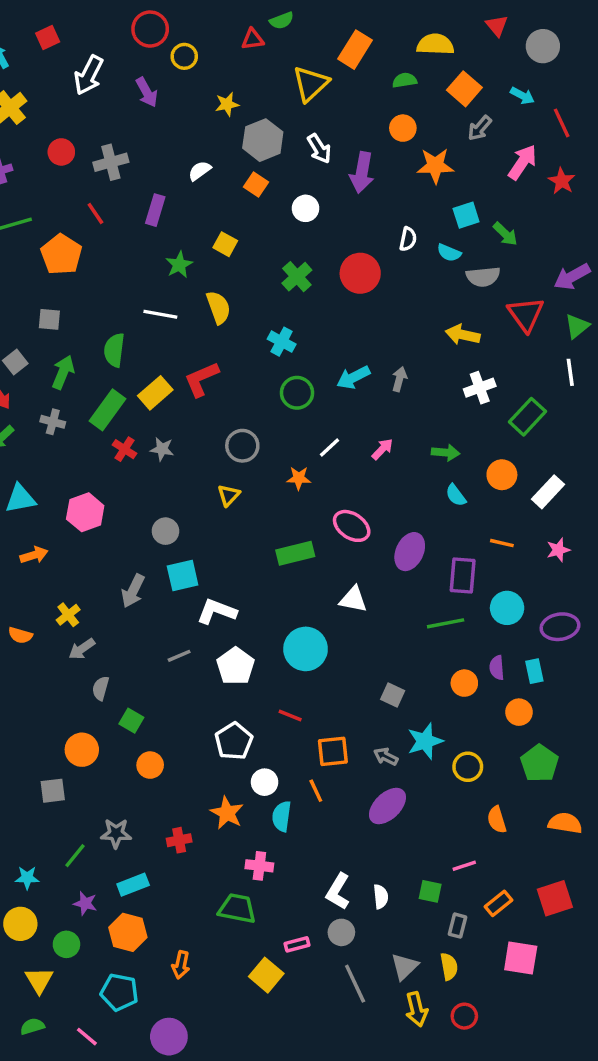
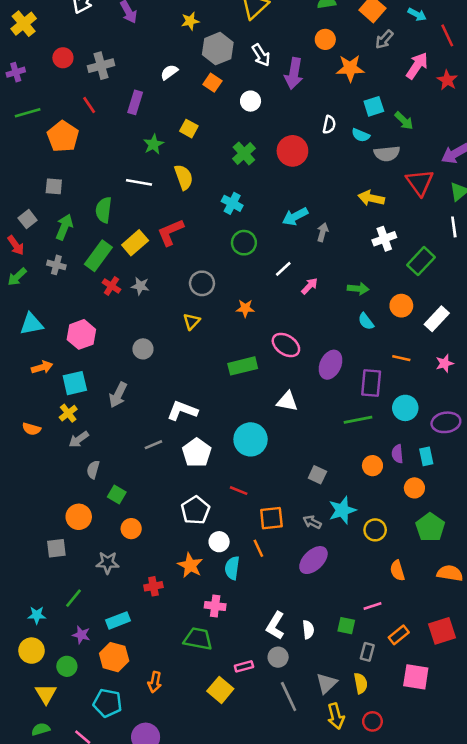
cyan arrow: (353, 377) -> (295, 216), moved
white line: (329, 447) -> (283, 269), moved
cyan square: (183, 575) -> (75, 383), moved
gray star: (116, 833) -> (108, 563), moved

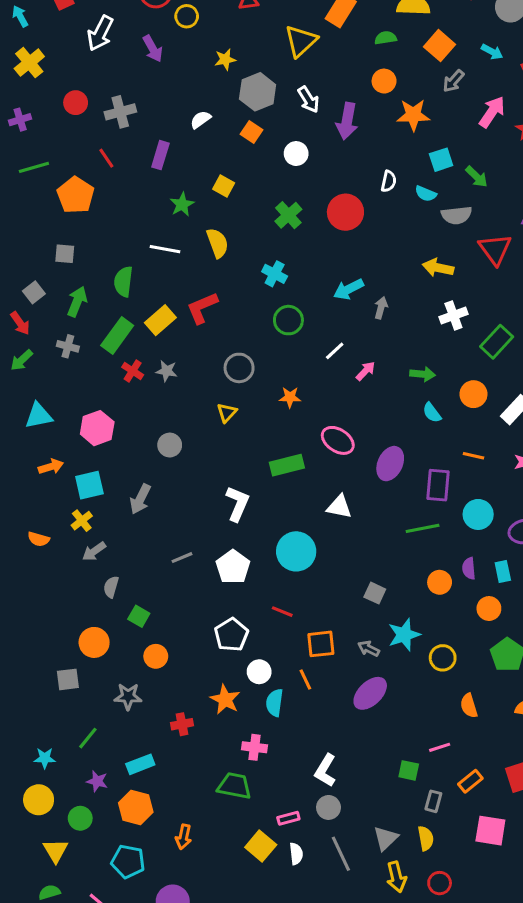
white L-shape: (182, 411) -> (238, 504), moved, turned 92
white semicircle: (308, 630) -> (296, 854), moved

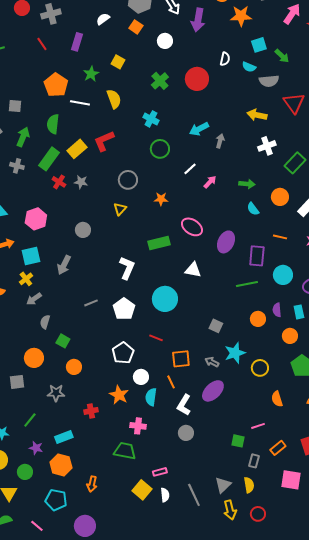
orange pentagon: (76, 195) -> (56, 85), moved
white L-shape: (325, 770) -> (184, 405), moved
gray circle: (329, 807) -> (186, 433), moved

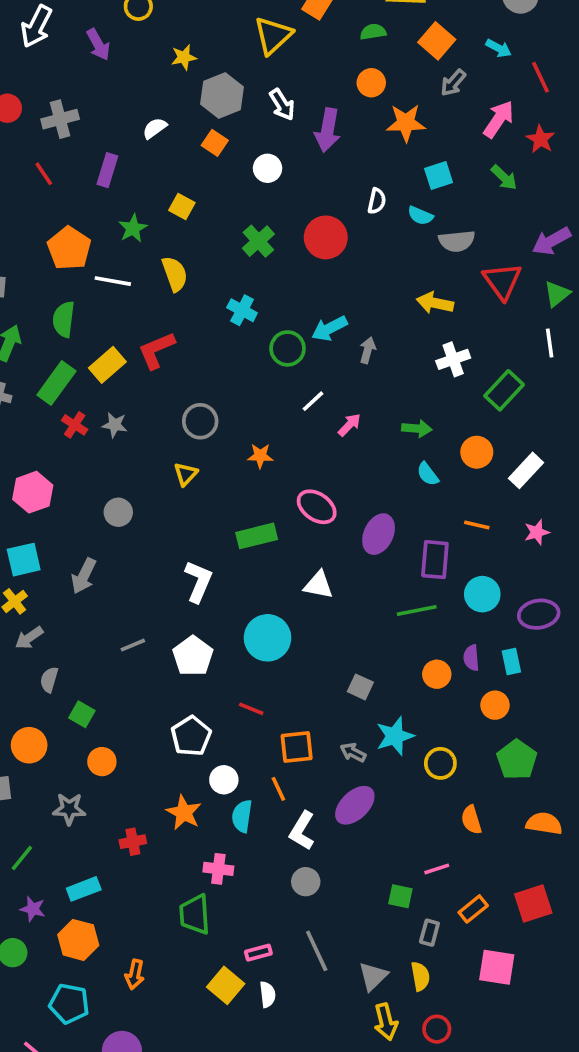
green arrow: (282, 56) -> (504, 177), moved
green circle: (160, 149) -> (288, 348), moved
green trapezoid: (125, 451) -> (195, 914), turned -105
gray line: (194, 495) -> (317, 951), moved

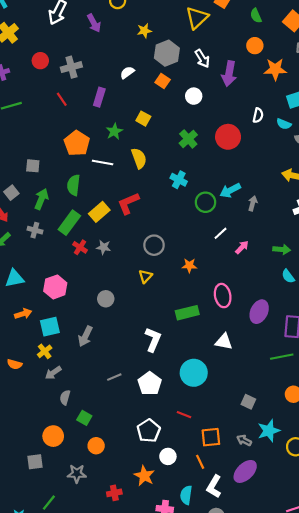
green semicircle: (373, 32) -> (256, 16), turned -104
pink ellipse: (317, 507) -> (223, 296), turned 45
cyan semicircle: (242, 816) -> (186, 495), moved

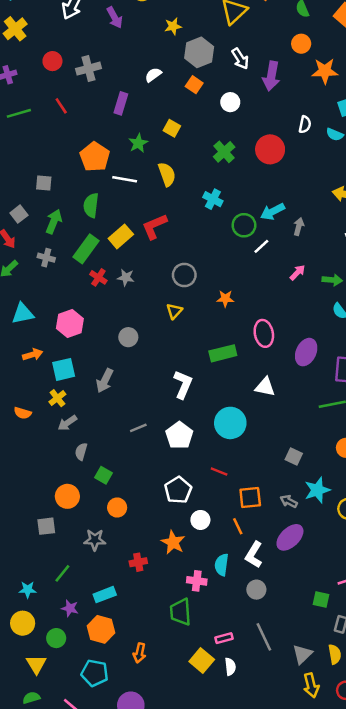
red line: (62, 99) -> (61, 106), moved
white line: (221, 233) -> (261, 246), moved
pink arrow: (242, 247) -> (297, 272), moved

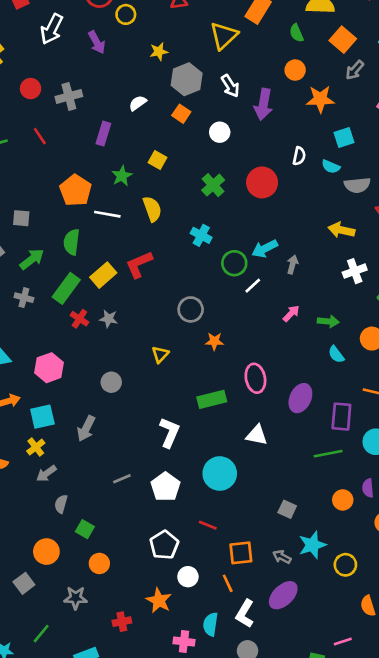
green arrow: (54, 222) -> (32, 259), turned 30
gray circle: (184, 275) -> (191, 309), moved
gray square: (46, 526) -> (24, 583), turned -30

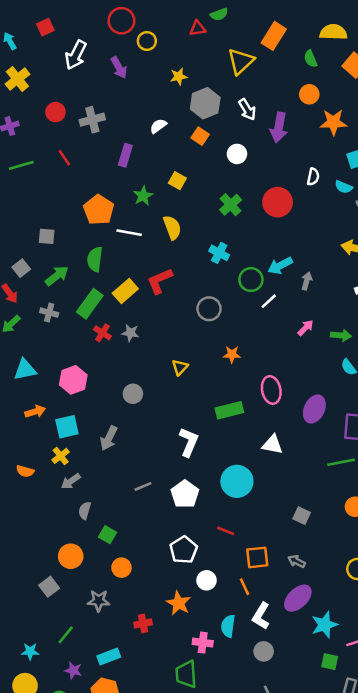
gray circle: (191, 309) -> (209, 309), moved
cyan star: (312, 545) -> (325, 625), moved

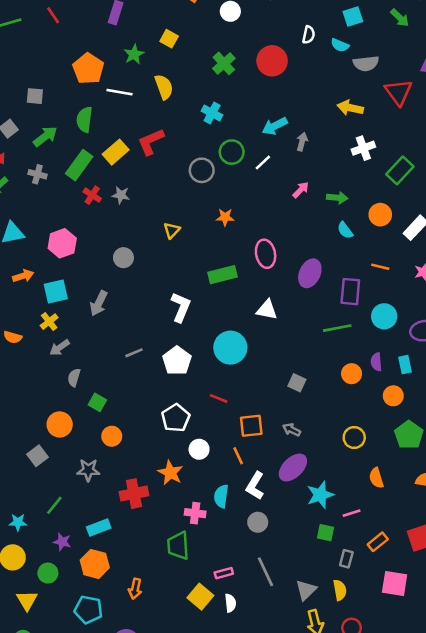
green circle: (251, 280) -> (232, 152), moved
red cross: (143, 623) -> (134, 494), size x1.5

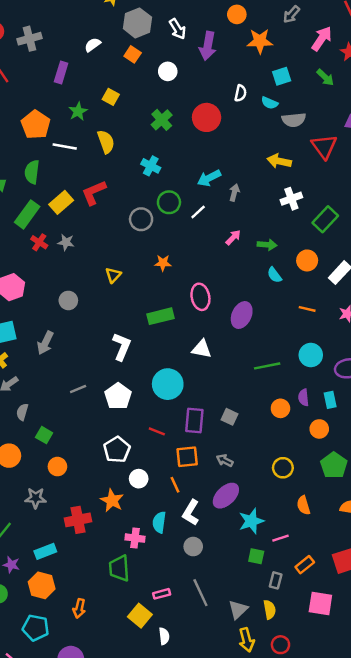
purple rectangle: (350, 292) -> (194, 420), moved
white semicircle: (230, 603) -> (164, 636), moved

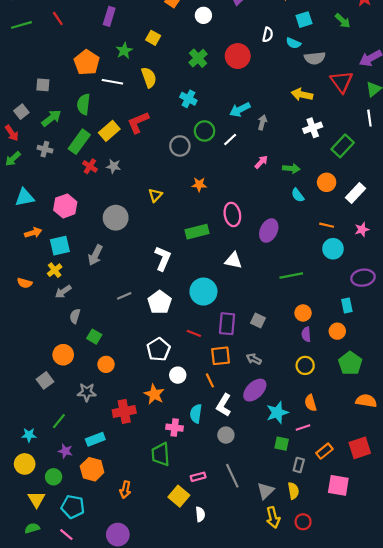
gray circle: (68, 300) -> (116, 218), size x1.5
cyan circle: (311, 355) -> (333, 249), moved
purple semicircle: (303, 397) -> (306, 334), moved
orange semicircle: (303, 505) -> (311, 403), moved
cyan pentagon: (36, 628) -> (73, 507), moved

